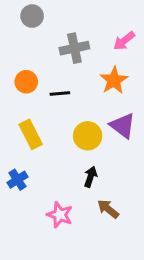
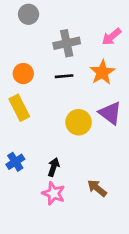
black line: (60, 93) -> (64, 76), moved
yellow rectangle: (31, 134) -> (19, 108), moved
black arrow: (91, 177) -> (54, 167), moved

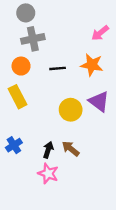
gray cross: (67, 43) -> (33, 39), moved
orange star: (102, 72) -> (92, 65), turned -30
brown arrow: (97, 188) -> (71, 149), moved

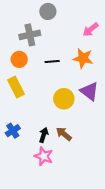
gray circle: (26, 13) -> (48, 11), moved

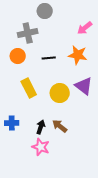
yellow rectangle: (16, 87) -> (29, 88), moved
blue cross: (13, 131) -> (12, 123), turned 32

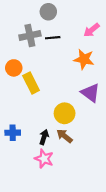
orange circle: (18, 56) -> (14, 68), moved
black line: (49, 58) -> (53, 38), moved
yellow rectangle: (29, 88) -> (31, 83), moved
yellow circle: (60, 93) -> (65, 113), moved

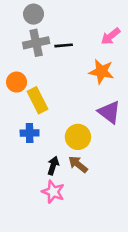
gray circle: (48, 12) -> (34, 14), moved
blue cross: (13, 133) -> (30, 133), moved

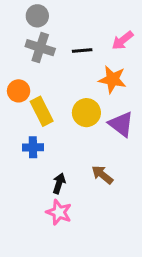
gray cross: (36, 43) -> (40, 48), turned 30
black line: (64, 45) -> (82, 50), moved
yellow circle: (78, 137) -> (86, 113), moved
brown arrow: (78, 164) -> (102, 175), moved

